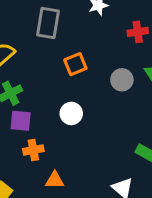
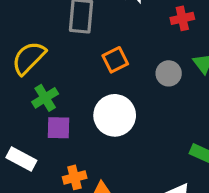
white circle: (71, 113) -> (115, 115), size x1.6
orange cross: (33, 150) -> (75, 177), moved

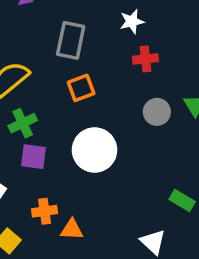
red cross: (182, 18) -> (146, 59), moved
orange square: (115, 60) -> (81, 88), moved

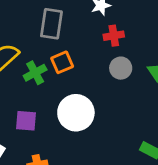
gray circle: (157, 112) -> (121, 68), moved
green cross: (23, 123) -> (35, 73), moved

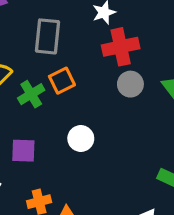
red cross: (114, 36) -> (121, 47), size x1.5
white circle: (76, 113) -> (81, 138), size x0.6

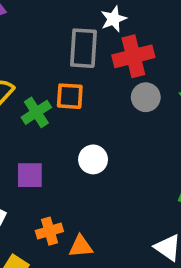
gray rectangle: (47, 36) -> (83, 48), moved
orange square: (62, 81) -> (70, 96), turned 32

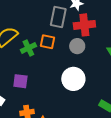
gray circle: (146, 97) -> (77, 46), moved
white circle: (93, 159) -> (73, 79), moved, size x1.5

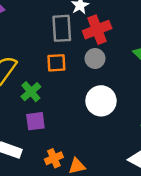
green cross: (28, 48) -> (31, 92), moved

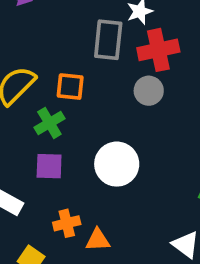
orange square: (56, 63) -> (70, 87), moved
white circle: (101, 101) -> (117, 164), moved

